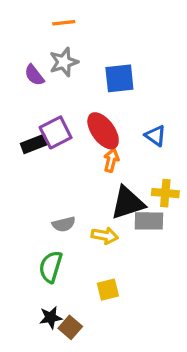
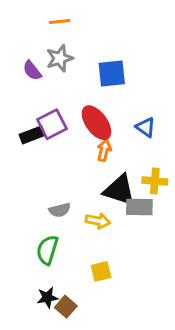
black triangle: (128, 203) -> (119, 190), turned 36

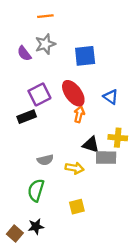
black rectangle: (32, 135) -> (27, 117), moved
black triangle: (119, 190) -> (91, 145), size x0.7
brown square: (66, 307) -> (15, 234), moved

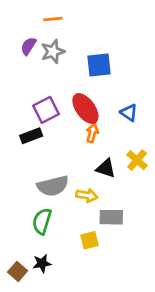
purple semicircle: (24, 54) -> (28, 46), moved, turned 70
yellow cross: (118, 138) -> (137, 160), turned 36
gray rectangle: (106, 158) -> (111, 217), moved
gray semicircle: (45, 160) -> (53, 186), size x1.6

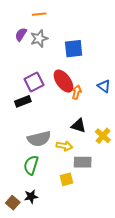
blue triangle: (129, 113) -> (104, 86), moved
orange arrow: (92, 133) -> (77, 92), moved
yellow cross: (137, 160) -> (103, 136), moved

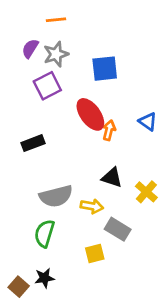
purple square: (34, 82) -> (47, 86), moved
gray rectangle: (83, 162) -> (118, 229), turned 30

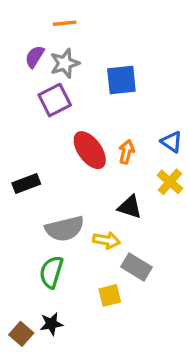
red ellipse: (90, 114) -> (90, 150), moved
black rectangle: (33, 143) -> (26, 184), moved
yellow cross: (146, 192) -> (170, 182), moved

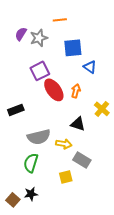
orange line: (65, 23) -> (60, 20), moved
purple square: (55, 100) -> (40, 71), moved
blue triangle: (172, 142) -> (90, 67), moved

